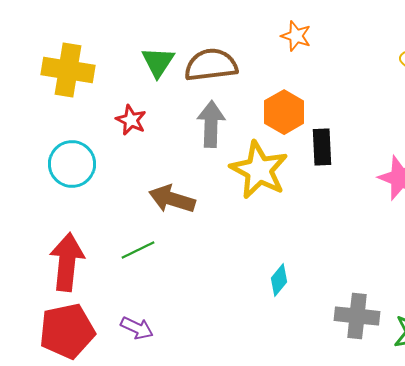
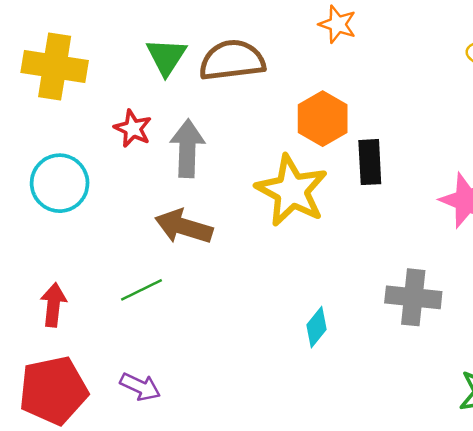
gray arrow: (211, 124) -> (187, 148), moved
red arrow: (67, 262) -> (53, 305), size x0.6
gray cross: (357, 316) -> (413, 297), moved

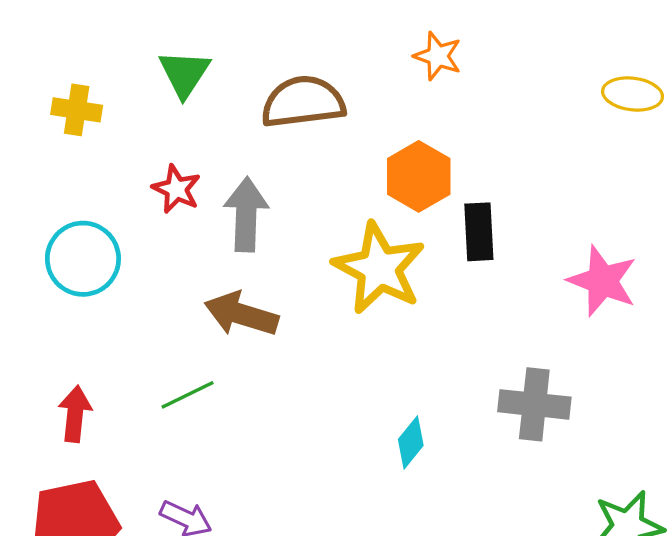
green triangle: (166, 57) -> (184, 73), moved
yellow cross: (55, 66) -> (77, 110), size x0.6

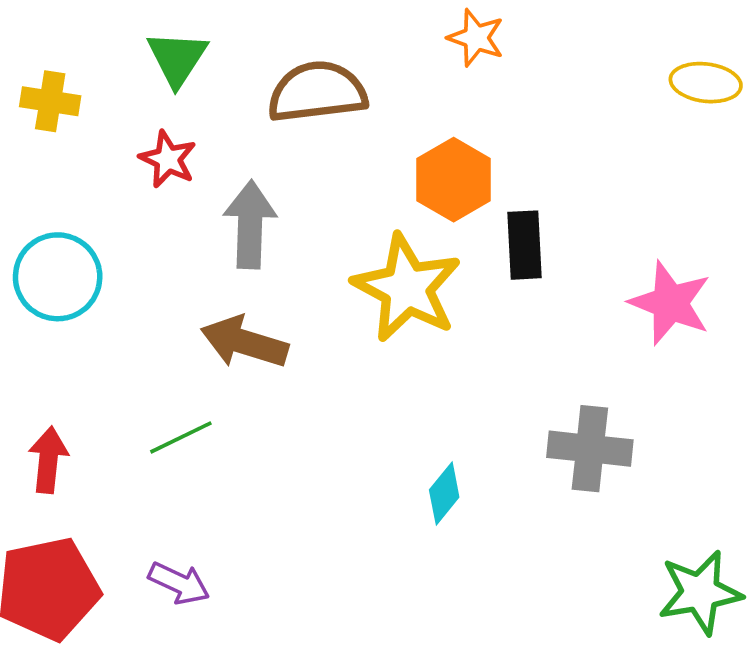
red star: (176, 189) -> (168, 159), moved

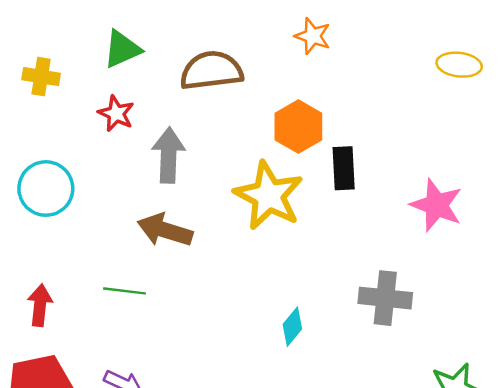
green triangle: (177, 58) -> (122, 49), turned 33
green line: (181, 437) -> (124, 291), turned 33

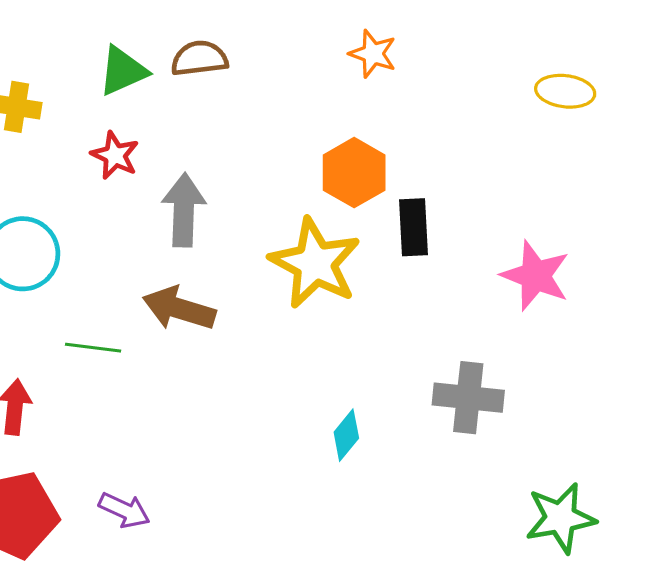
brown semicircle: (211, 71) -> (199, 58), moved, size x0.7
green line: (124, 291) -> (93, 348), moved

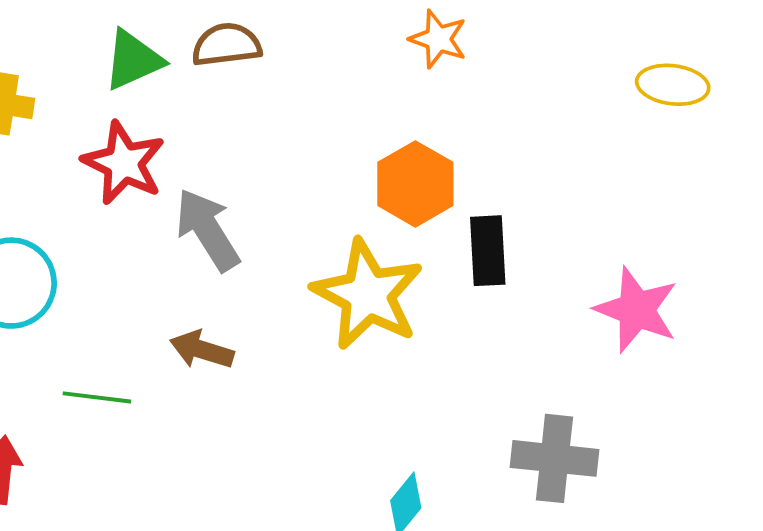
red star: (115, 155) -> (124, 163), size x1.4
gray arrow: (184, 210) -> (208, 230), turned -34
brown arrow: (179, 309) -> (202, 350), size x0.7

